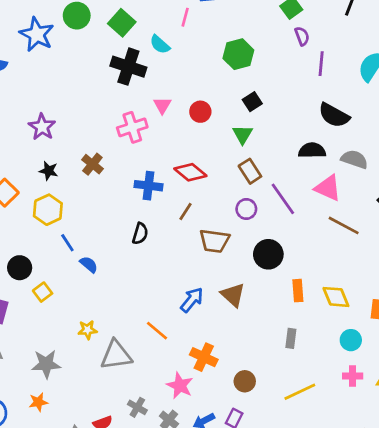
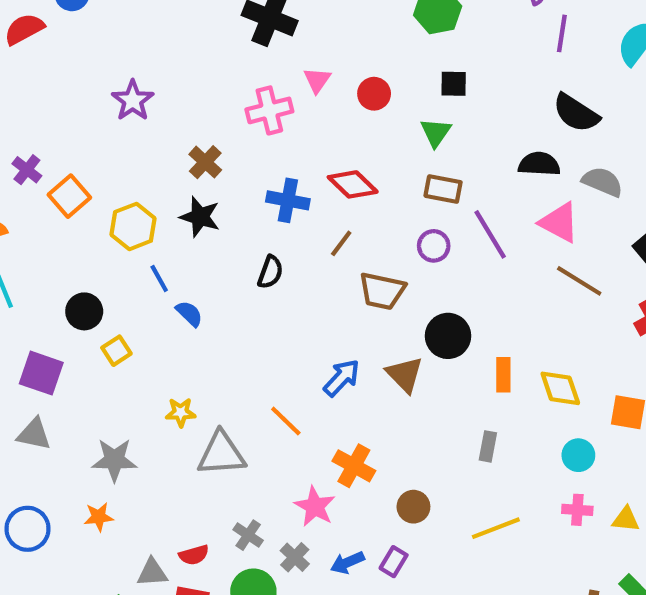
black square: (252, 102) -> (454, 84), turned 30
black star: (49, 171) -> (200, 217), moved, size x1.4
brown rectangle: (250, 171) -> (443, 189), turned -50
black circle: (268, 254) -> (448, 336), moved

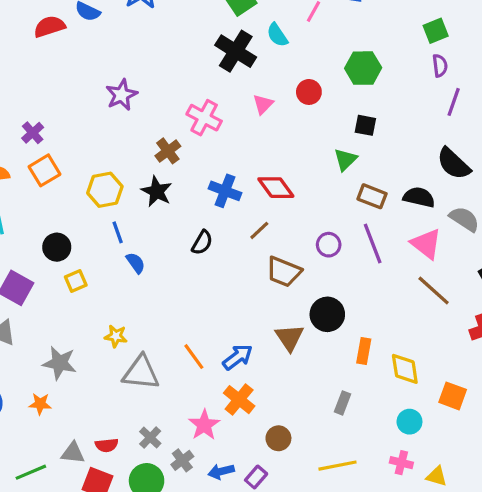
red circle: (374, 94) -> (309, 92), moved
pink cross: (269, 110) -> (204, 118), moved, turned 32
brown rectangle: (443, 189) -> (372, 196), moved
orange square: (69, 196) -> (45, 170), moved
blue arrow: (342, 378) -> (238, 357), moved

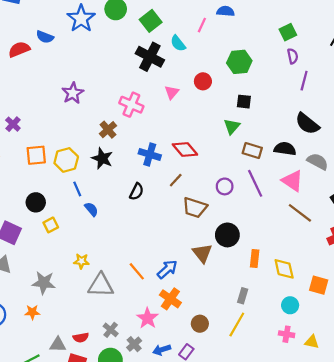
orange square: (45, 170) -> (36, 155), moved, turned 30
yellow line: (338, 466) -> (237, 324), moved, turned -45

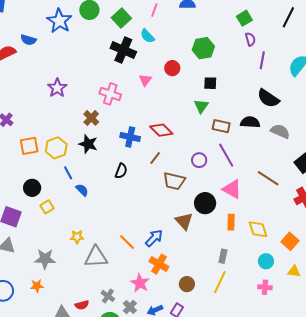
pink line: (202, 25) -> (154, 10), moved
pink triangle: (292, 181) -> (232, 189), moved
orange square: (319, 285) -> (290, 241), turned 30
yellow triangle: (312, 342) -> (294, 271), moved

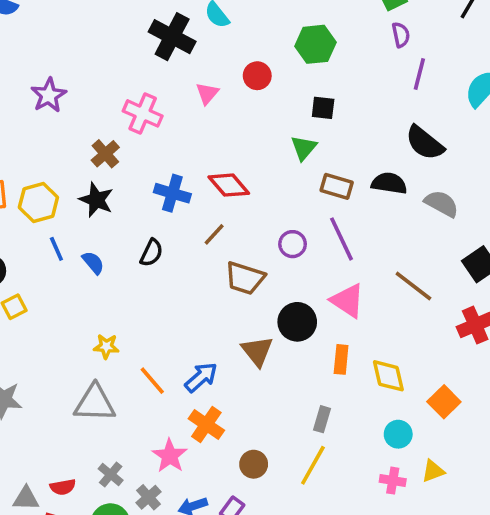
blue semicircle: (82, 190) -> (93, 263), moved
yellow star: (77, 237) -> (106, 346), moved
yellow triangle: (294, 271) -> (433, 471), moved, turned -32

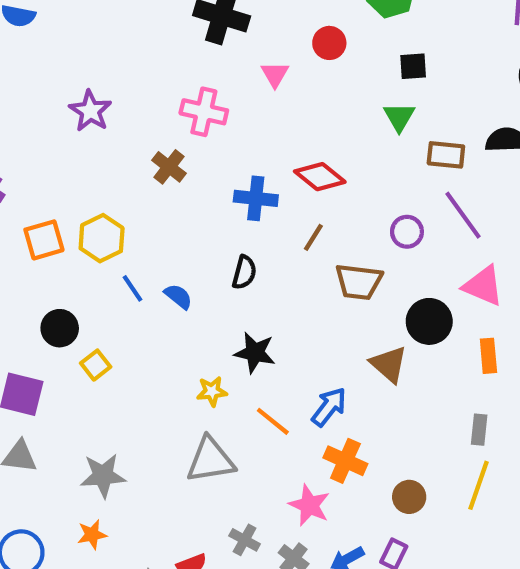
black star: (96, 200) -> (255, 353), moved

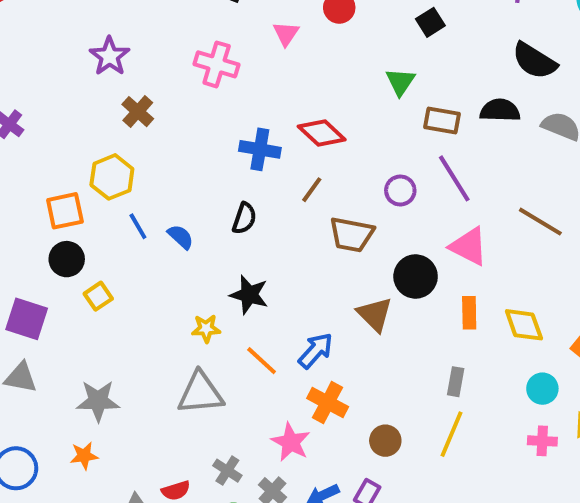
black square: (413, 66) -> (430, 22), moved, turned -32
brown cross: (169, 167) -> (138, 112), moved
orange square: (44, 240) -> (65, 211), moved

